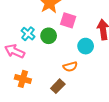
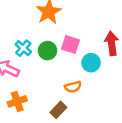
pink square: (68, 20) -> (70, 45), moved
orange cross: (23, 79) -> (17, 101), turned -35

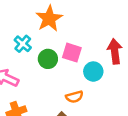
cyan cross: (23, 48) -> (23, 44), moved

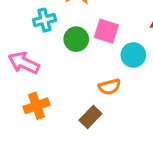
cyan cross: (23, 44) -> (44, 20), turned 36

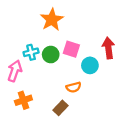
cyan cross: (44, 20) -> (31, 52), moved
pink arrow: (24, 63) -> (15, 71), turned 84

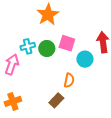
orange semicircle: (74, 87) -> (69, 80), turned -64
orange cross: (23, 100) -> (13, 101), moved

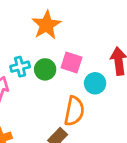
orange semicircle: (69, 80) -> (74, 111), size x1.5

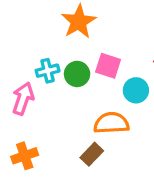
orange semicircle: (74, 111) -> (111, 123), turned -104

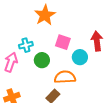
green circle: (77, 74) -> (42, 60), moved

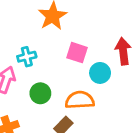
green circle: (42, 60) -> (40, 93), moved

